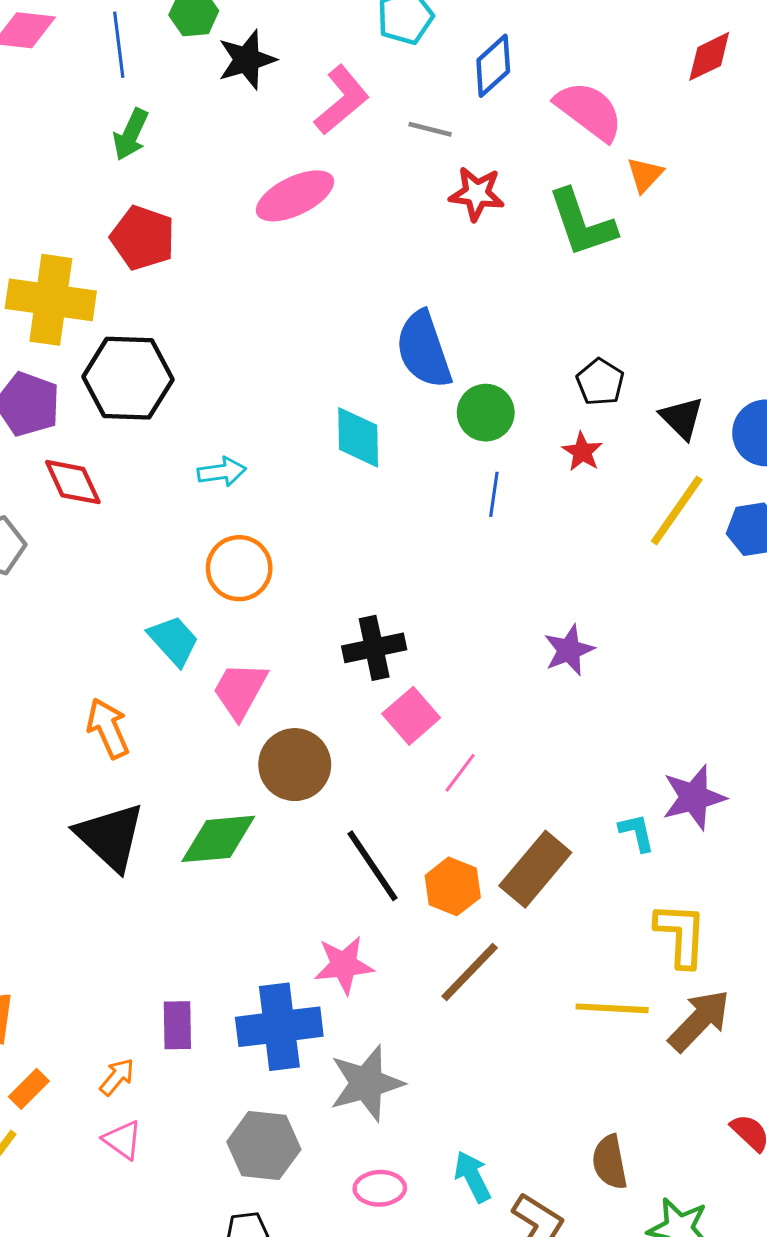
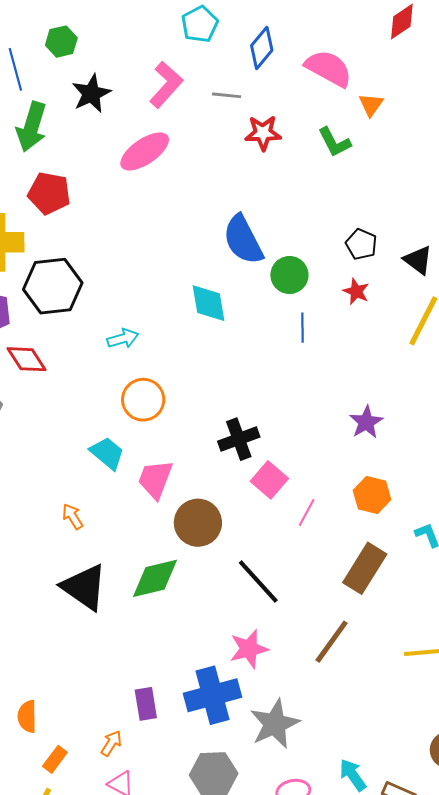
black star: (247, 60) -> (91, 93), moved
green arrow: (131, 134) -> (32, 127), size x1.4
green L-shape: (582, 223) -> (334, 142), size x0.7
orange arrow: (108, 728) -> (73, 517), size x0.7
orange hexagon: (453, 886) -> (372, 495), moved

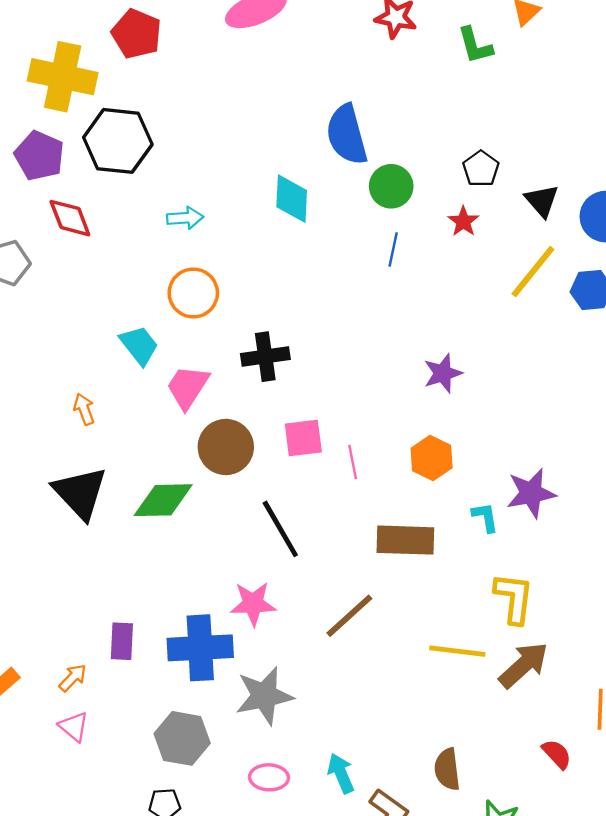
black cross: (239, 439) -> (265, 357), moved
pink square: (269, 480) -> (303, 438), moved, turned 30
pink line: (307, 513) -> (353, 462), turned -52
brown rectangle: (365, 568) -> (405, 540), turned 48

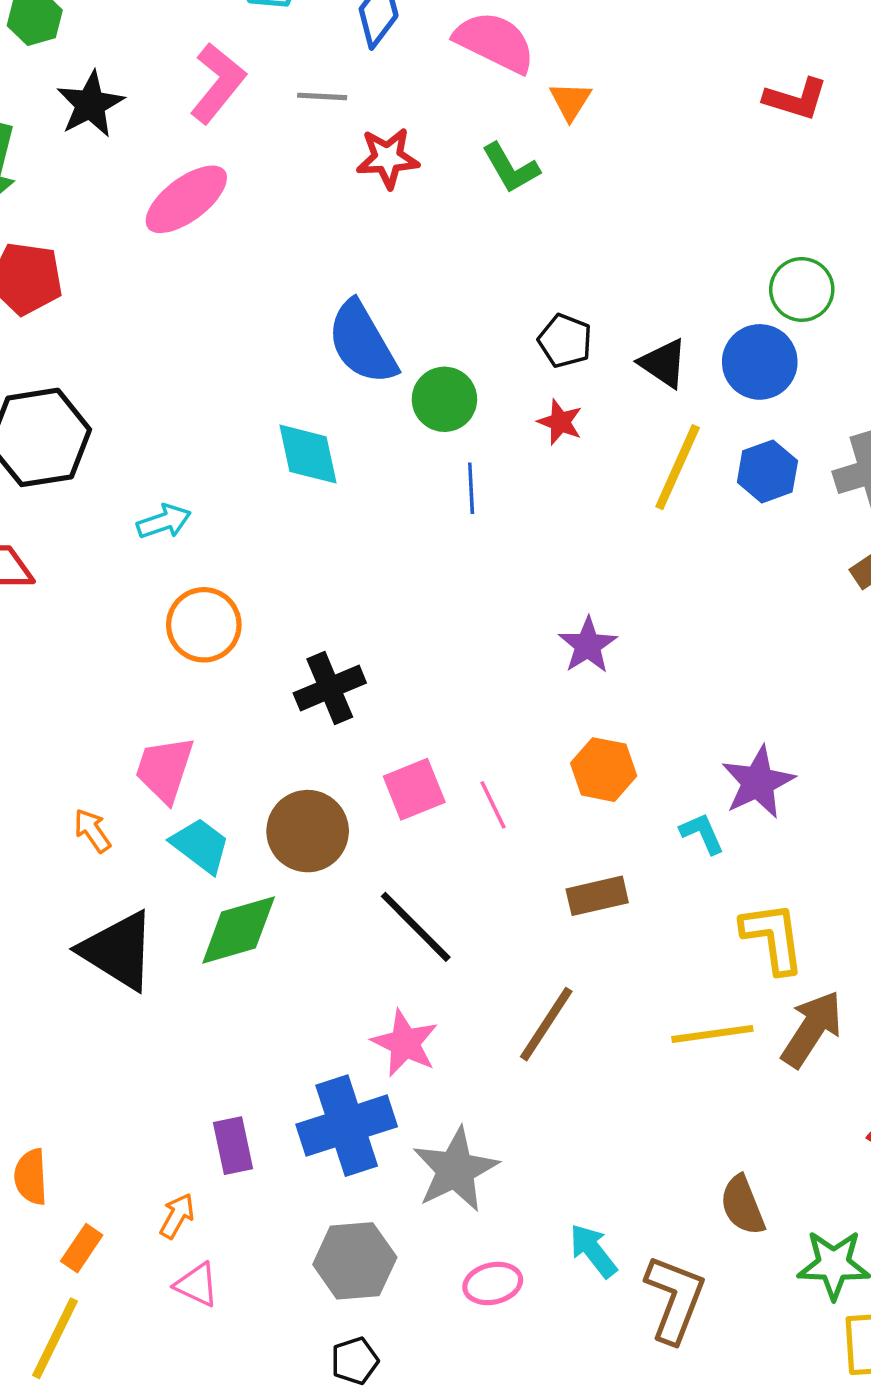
cyan trapezoid: (139, 345) -> (200, 845), moved
pink trapezoid: (188, 387) -> (165, 769), moved
brown rectangle: (405, 540) -> (597, 896), size x0.7
pink star: (253, 604) -> (405, 1043), turned -30

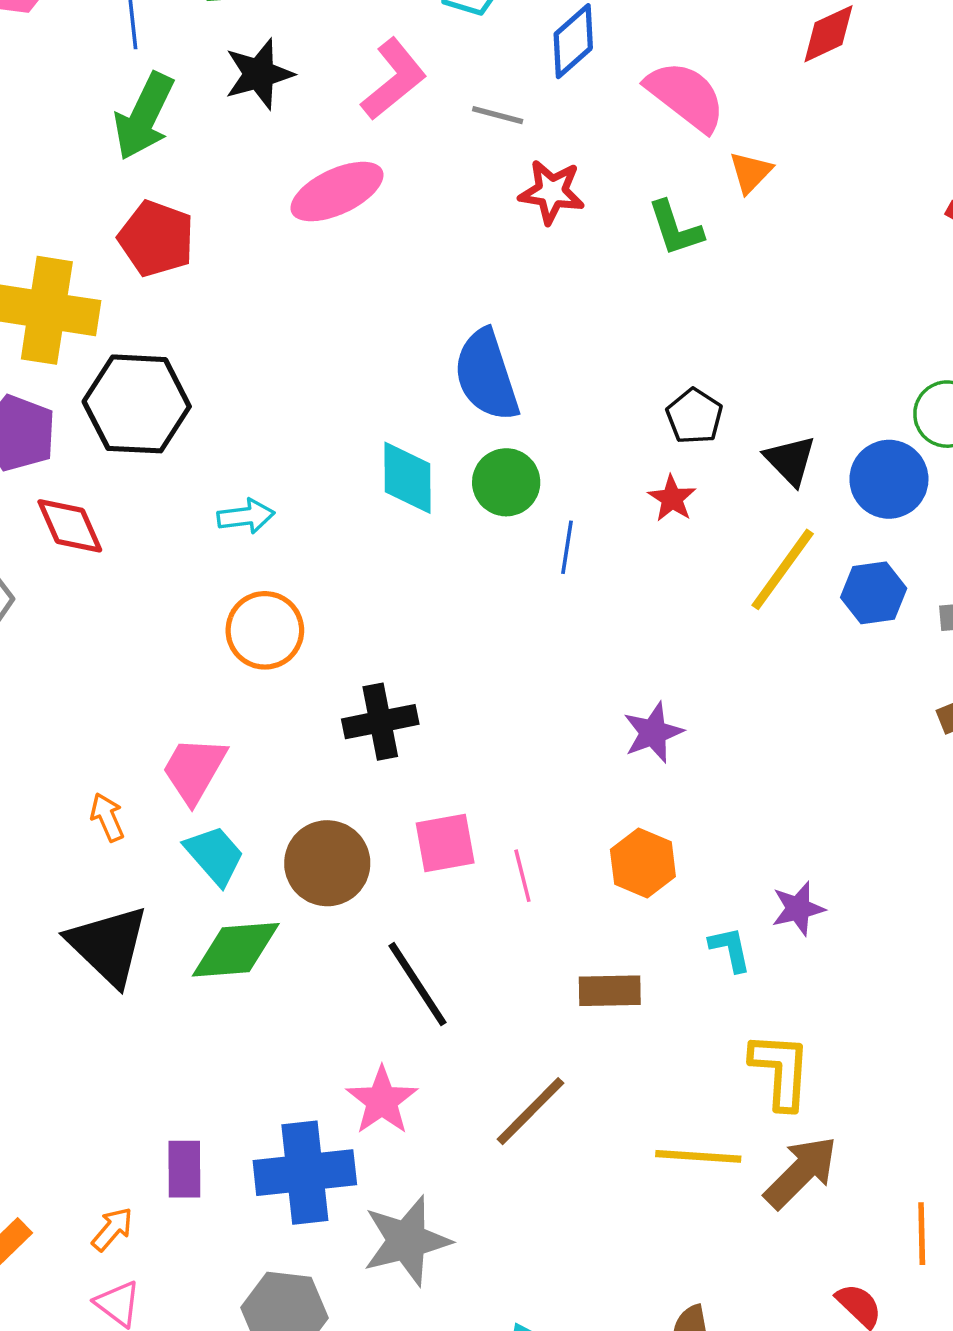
green circle: (444, 399) -> (506, 482), moved
purple star: (758, 782) -> (798, 909), size x0.7

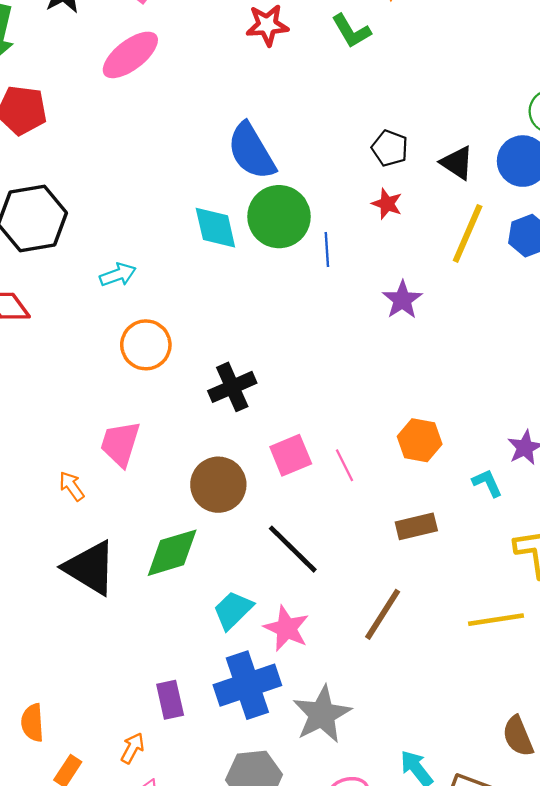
green circle: (506, 482) -> (279, 217), size x1.4
purple star: (653, 733) -> (402, 300), moved
cyan trapezoid: (215, 855) -> (233, 610), moved, turned -81

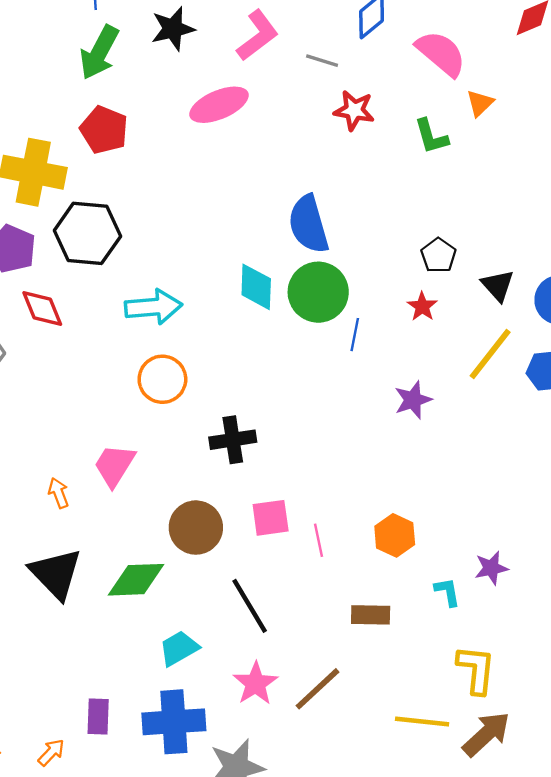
cyan arrow: (118, 275) -> (153, 307), size x1.6
pink star: (286, 628) -> (256, 683), moved

